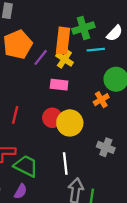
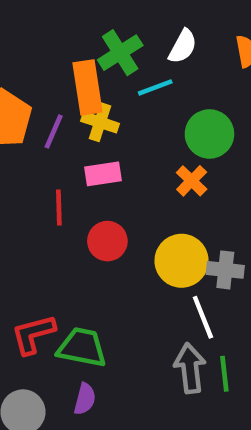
red line: (15, 115) -> (59, 208), moved
yellow circle: (70, 123) -> (182, 261), moved
white line: (65, 163) -> (203, 317), moved

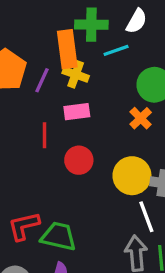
green cross: (120, 53) -> (91, 25), turned 32

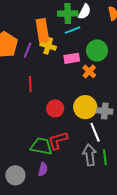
green cross: (91, 25) -> (68, 14), moved
pink rectangle: (77, 112) -> (72, 58), moved
red circle: (79, 160) -> (55, 108), moved
red L-shape: (24, 226) -> (58, 140), moved

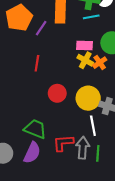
yellow cross: (48, 46) -> (85, 60), moved
red L-shape: (58, 140) -> (63, 143), moved
purple semicircle: (43, 169) -> (32, 153), size x1.5

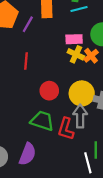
white line: (93, 126) -> (88, 163), moved
green trapezoid: (35, 129) -> (42, 121), moved
red L-shape: (63, 143) -> (66, 129), moved, turned -65
gray arrow: (83, 148) -> (80, 116), moved

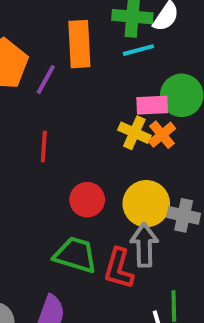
pink rectangle: (74, 39) -> (152, 105), moved

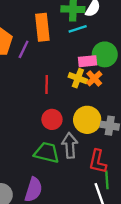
red line: (44, 147) -> (47, 85), moved
gray arrow: (144, 245) -> (70, 145), moved
red L-shape: (119, 269) -> (98, 161), moved

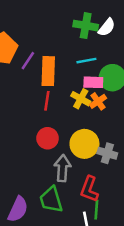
orange rectangle: (42, 27) -> (48, 71), moved
cyan line: (78, 29) -> (86, 61), moved
green trapezoid: (47, 153) -> (51, 200), moved, turned -128

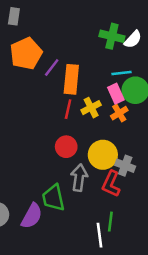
cyan line: (86, 61) -> (122, 73), moved
pink rectangle: (93, 82) -> (116, 94), turned 60
yellow cross: (81, 99) -> (91, 108), moved, turned 30
red L-shape: (89, 189) -> (111, 184), moved
green trapezoid: (51, 200) -> (53, 198), moved

